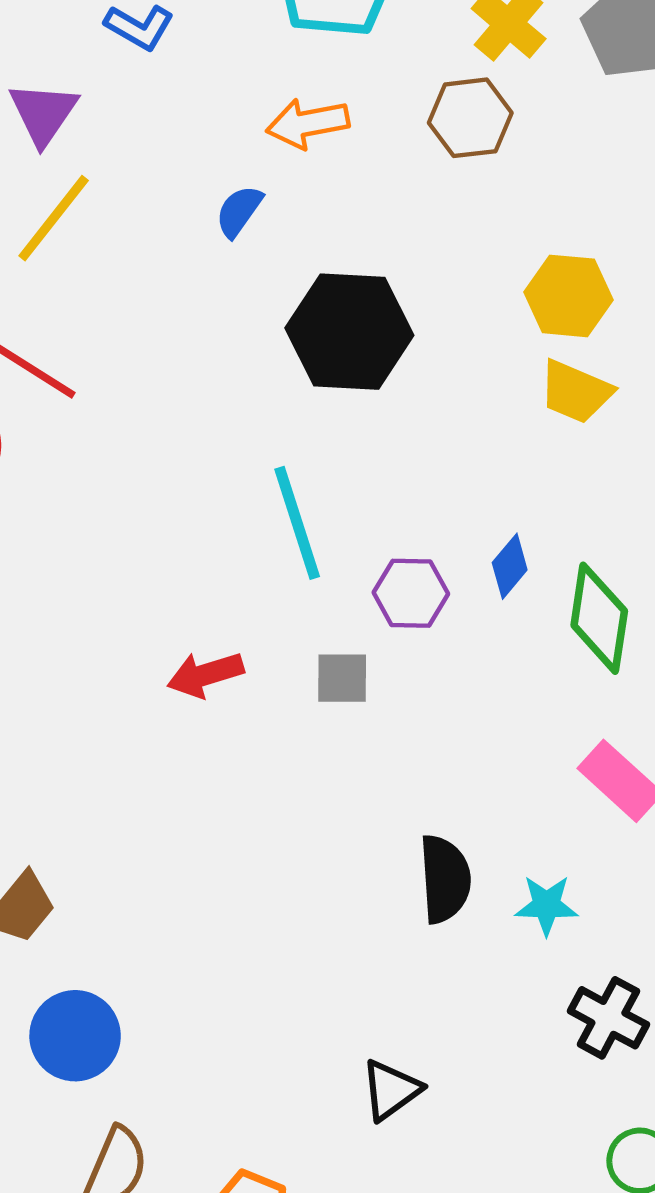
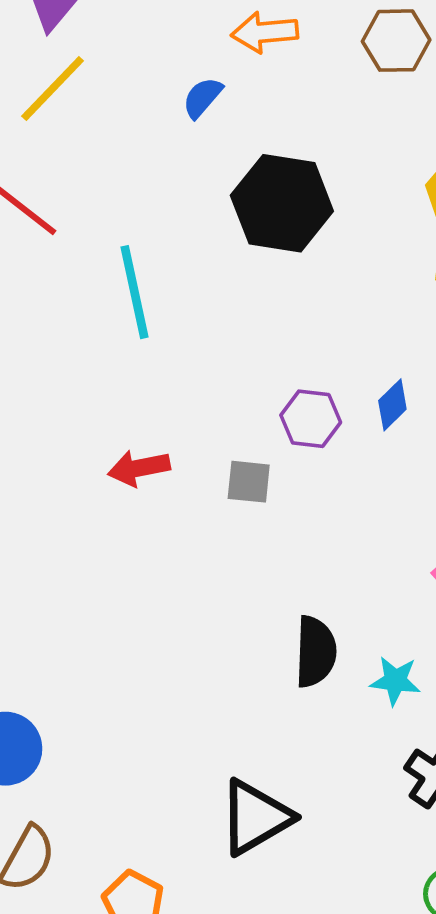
cyan line: (297, 523) -> (134, 292), moved
black triangle: (391, 1090) -> (255, 817), size x1.5

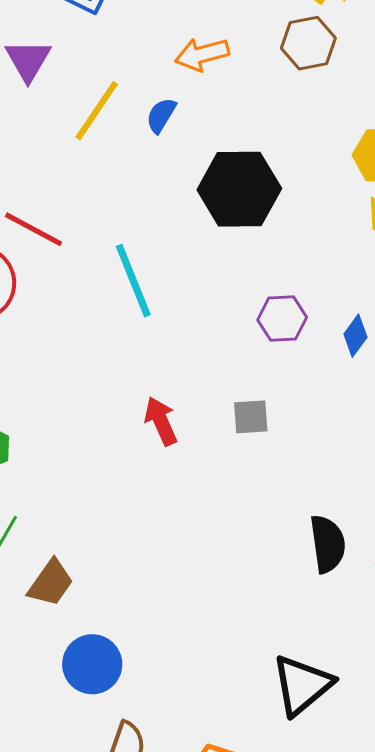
yellow line: (53, 89) -> (97, 111), moved
purple hexagon: (311, 419) -> (282, 319), moved
red arrow: (139, 468) -> (161, 421), turned 87

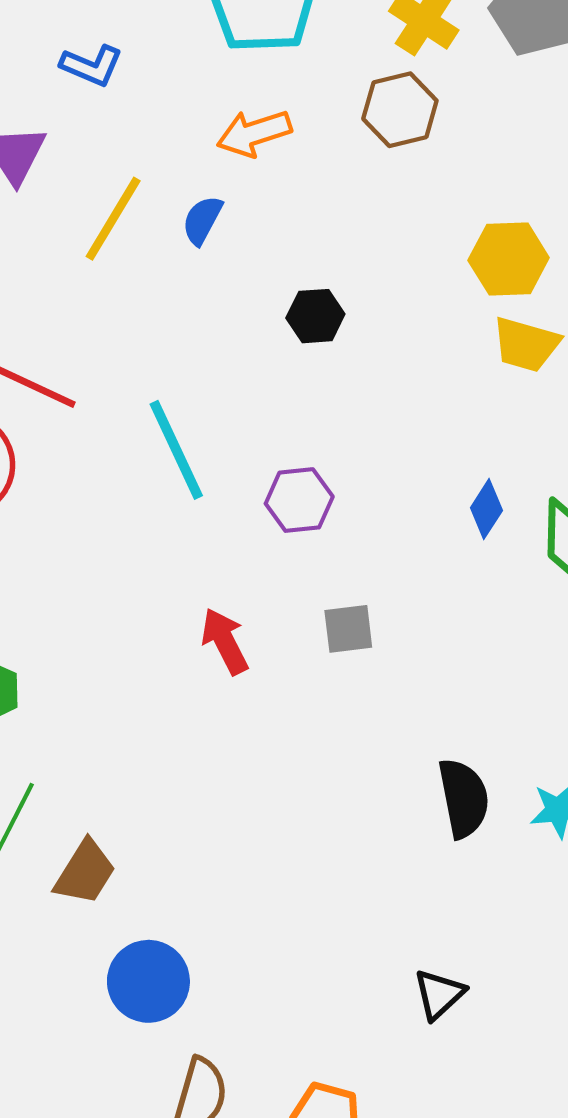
black hexagon: (239, 189) -> (315, 316), size x0.5
purple hexagon: (282, 319) -> (299, 500), moved
black triangle: (302, 685) -> (439, 994), size x0.6

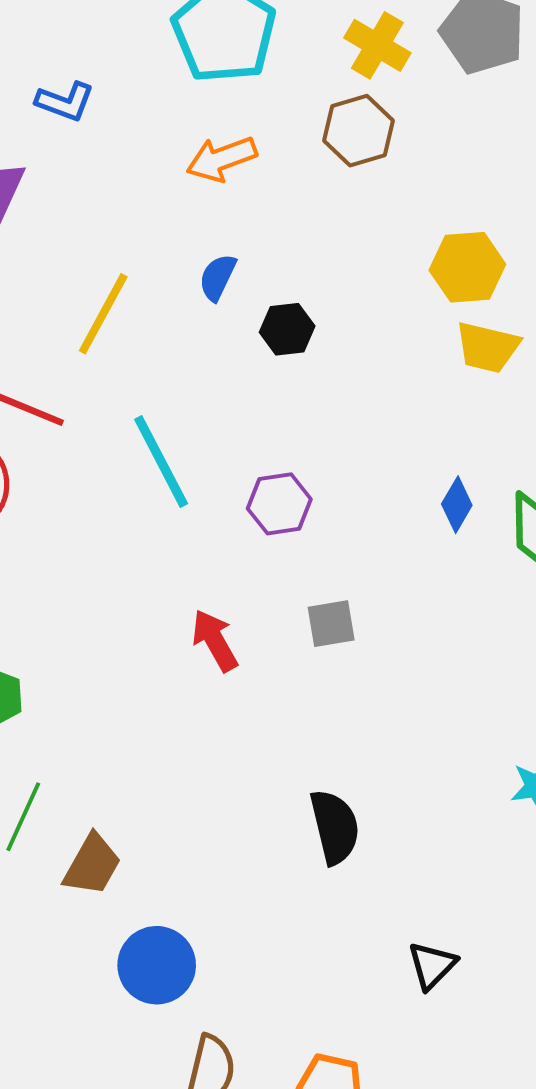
yellow line: (113, 219) -> (103, 314), moved
blue semicircle: (202, 220) -> (218, 277), moved
black semicircle: (464, 798) -> (335, 827), moved

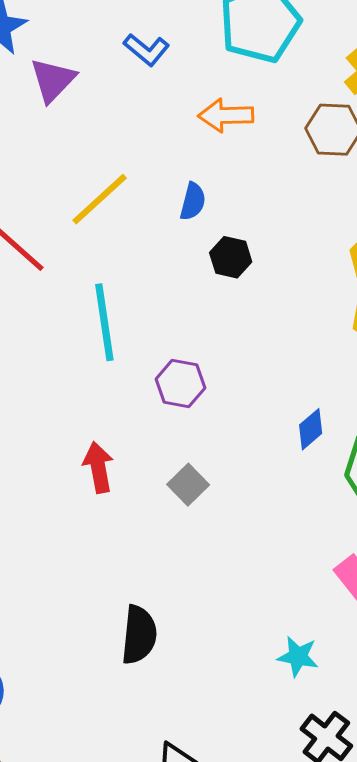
blue L-shape: (65, 102) -> (146, 50), moved
blue semicircle: (218, 277) -> (193, 201), turned 150
gray square: (331, 624) -> (188, 485), turned 36

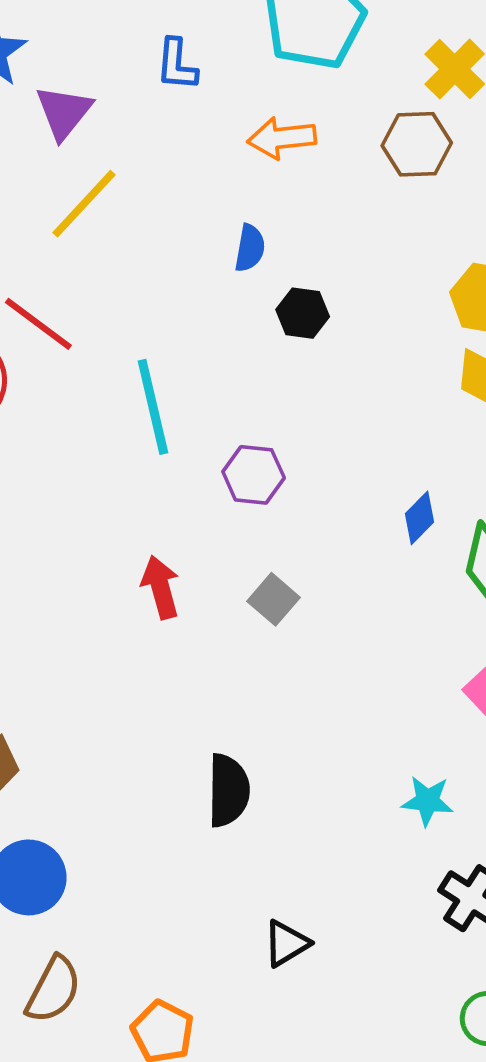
blue L-shape: (146, 50) -> (177, 65), turned 60
yellow line: (100, 199) -> (84, 204), moved

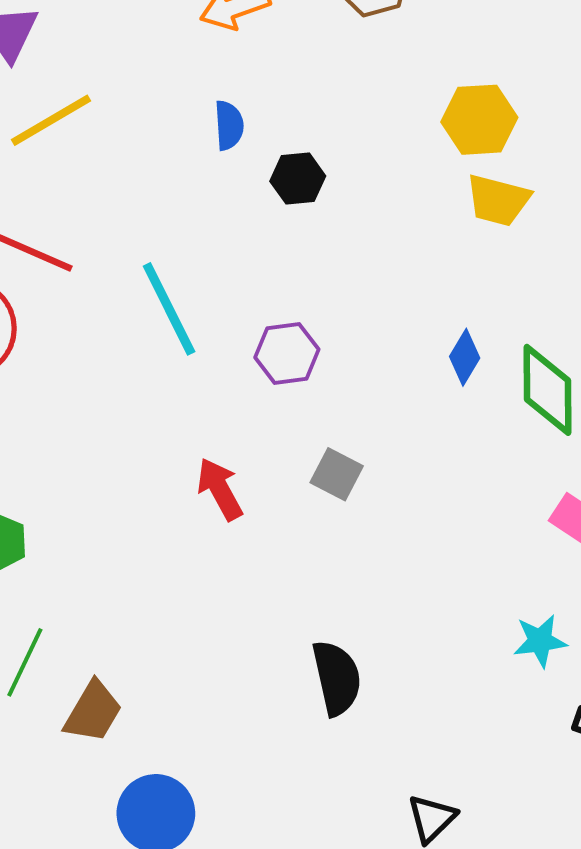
yellow line: (84, 204) -> (51, 120), turned 30

